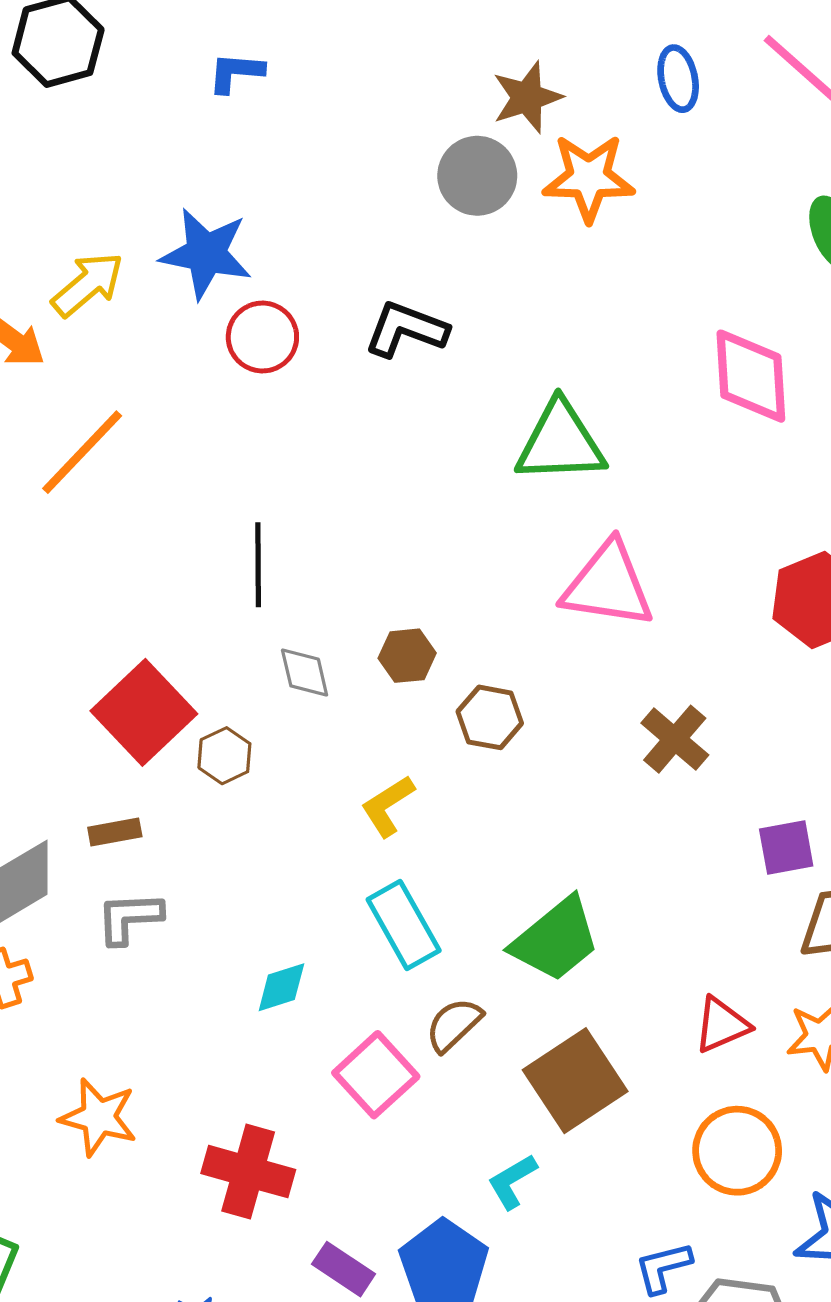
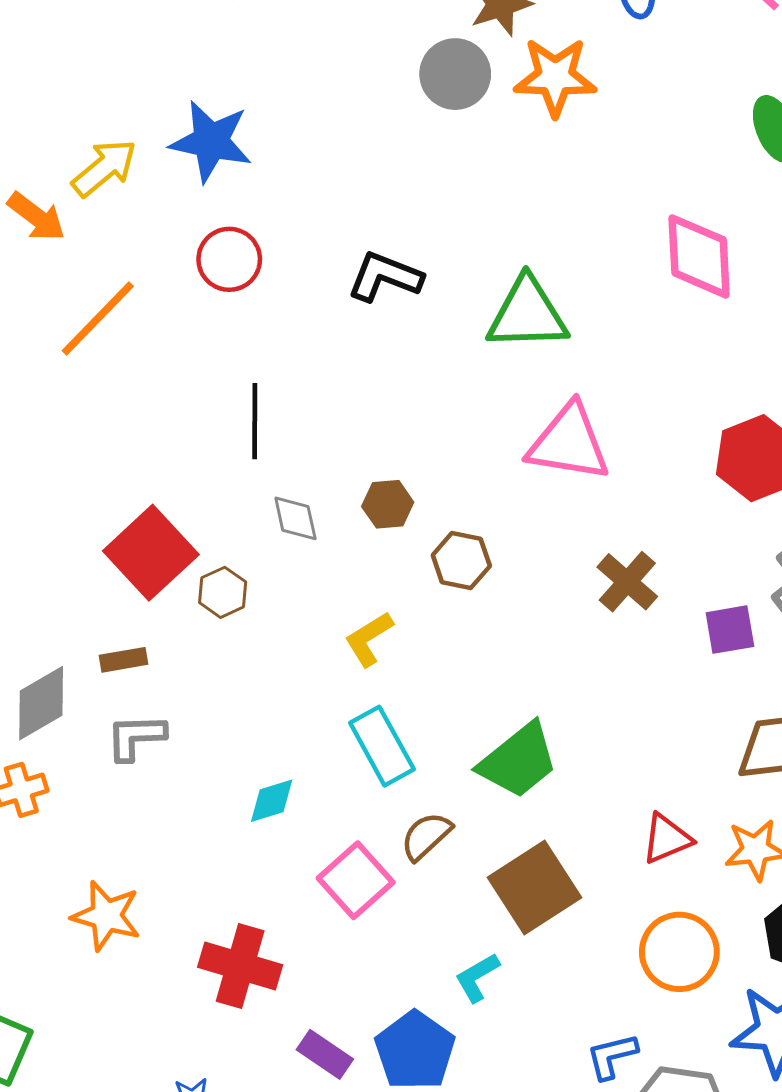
black L-shape: (406, 329) -> (385, 277), moved
red circle: (262, 337) -> (229, 259), moved
purple square: (786, 848) -> (730, 630), moved

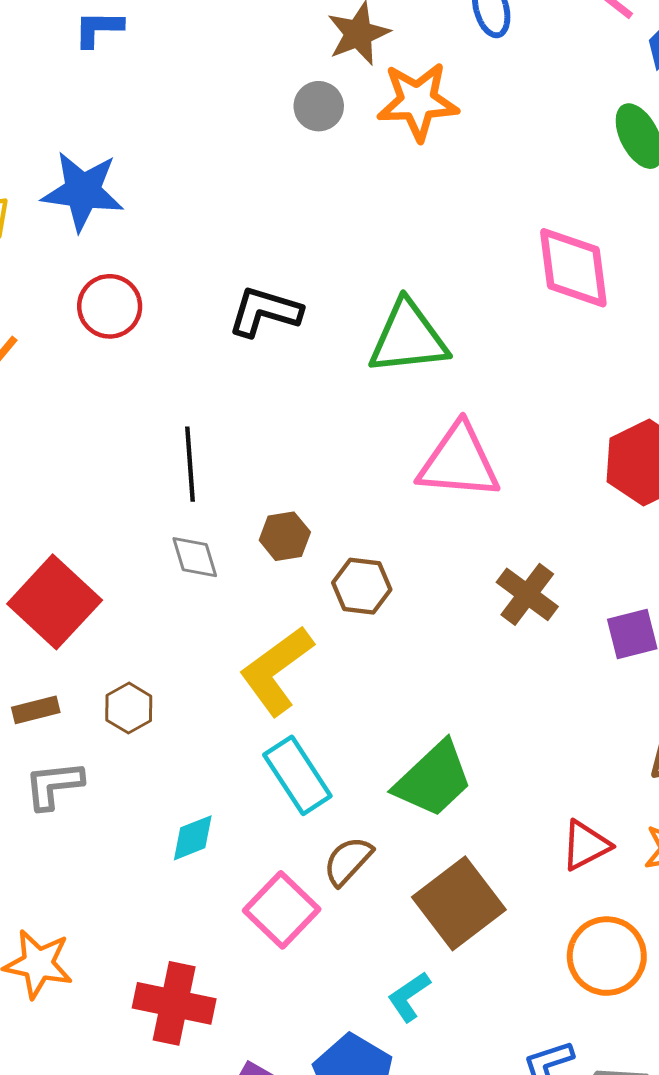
gray circle: (455, 74) -> (319, 106), size x0.7
black line: (255, 421) -> (190, 464), moved
brown hexagon: (223, 592) -> (129, 708), moved
yellow L-shape: (369, 639) -> (276, 671), size x1.6

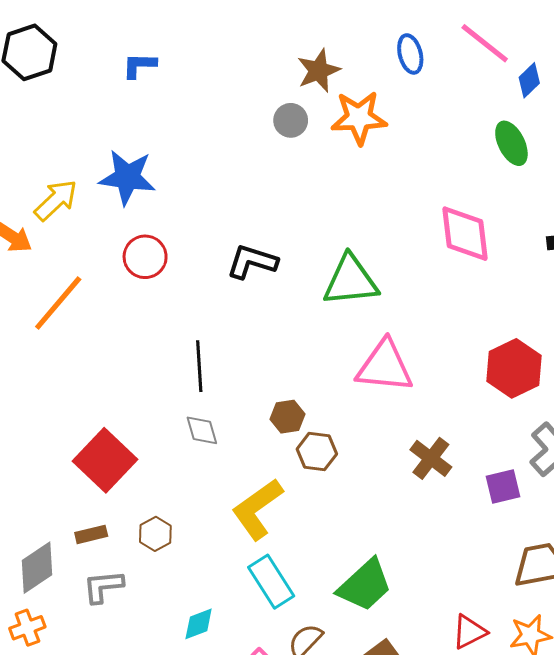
brown hexagon: (285, 536) -> (288, 417), moved

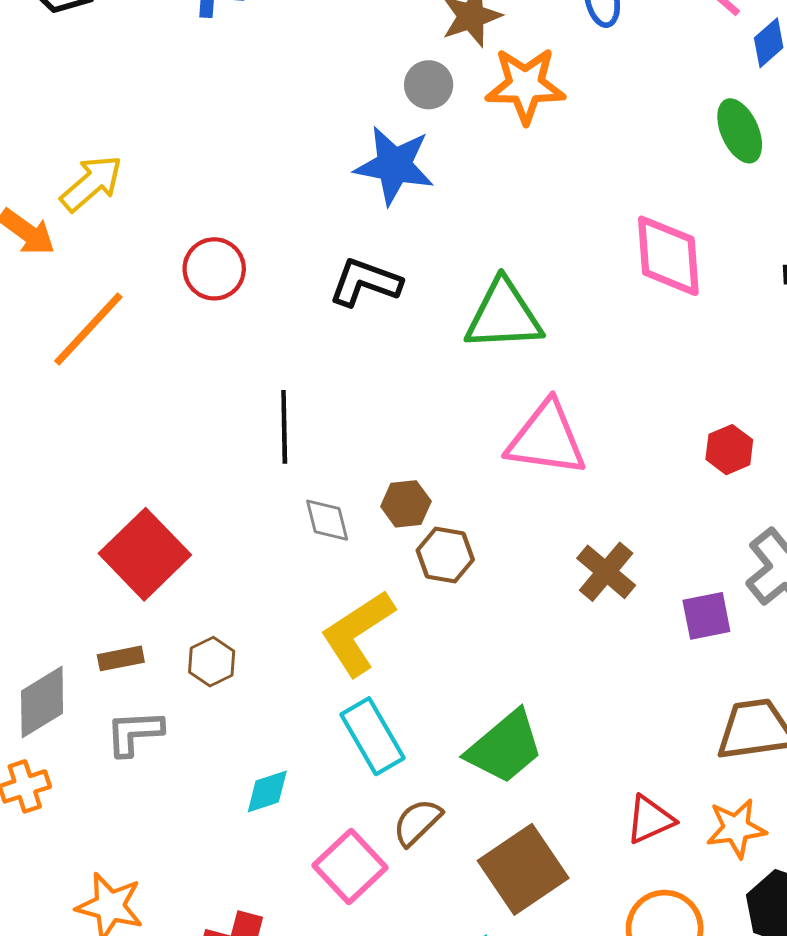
blue star: (127, 177) -> (394, 165), moved
red hexagon: (514, 368) -> (729, 450), size x0.6
gray diamond: (202, 430) -> (327, 520), moved

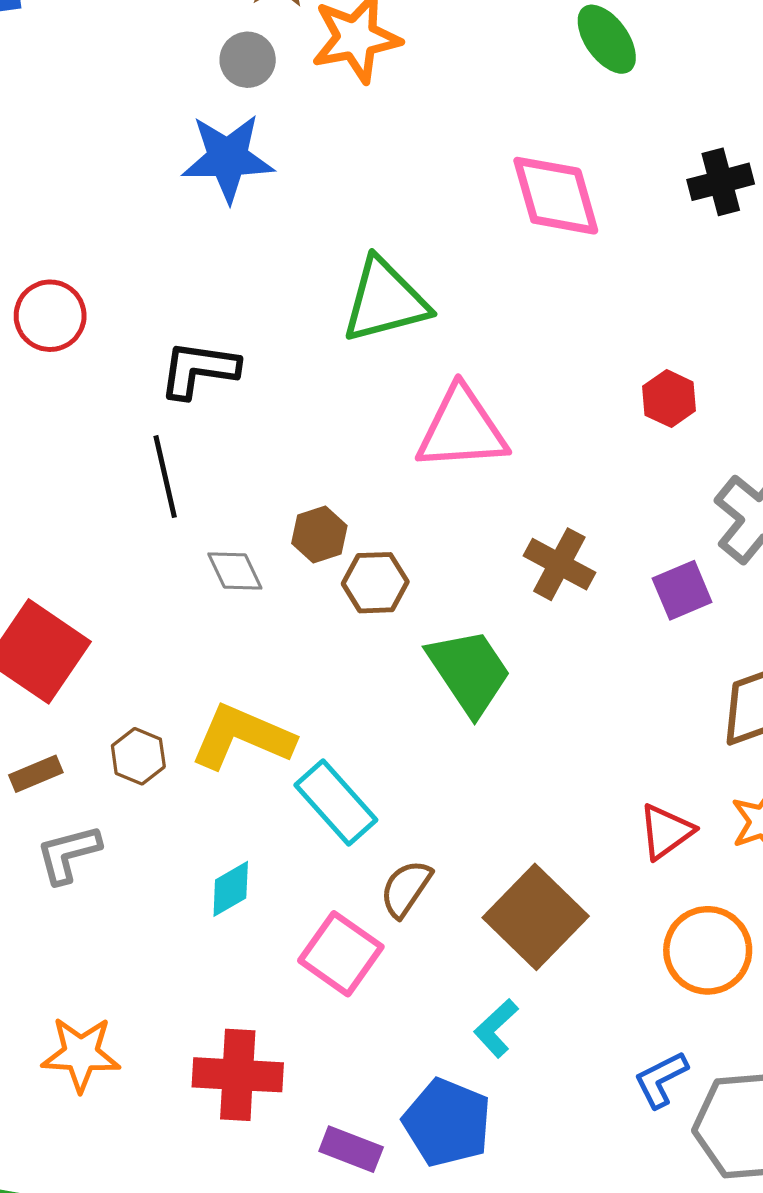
black L-shape: (365, 282) -> (199, 370), moved
yellow L-shape: (358, 633) -> (242, 737), moved, turned 68
green trapezoid: (505, 747) -> (469, 672), moved, turned -72

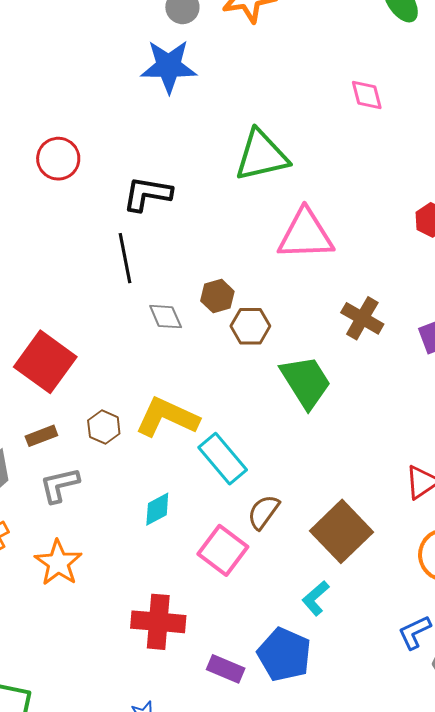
pink diamond: (556, 196) -> (367, 95), size x0.6
orange star: (81, 1054) -> (58, 563), moved, turned 30

